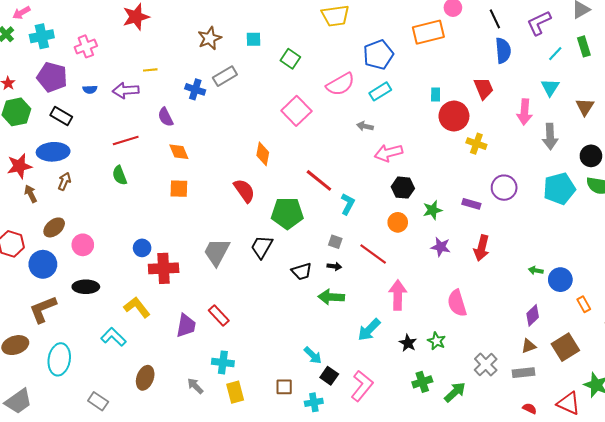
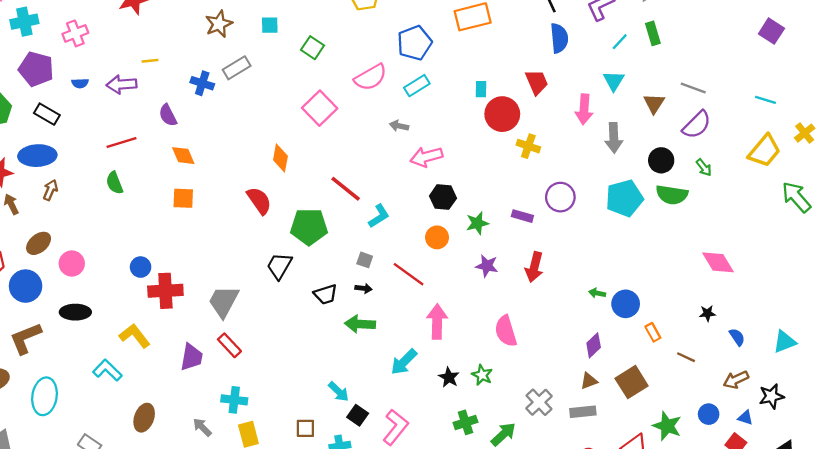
cyan L-shape: (348, 204) -> (379, 216), turned 30
gray trapezoid: (217, 252) -> (224, 301), moved

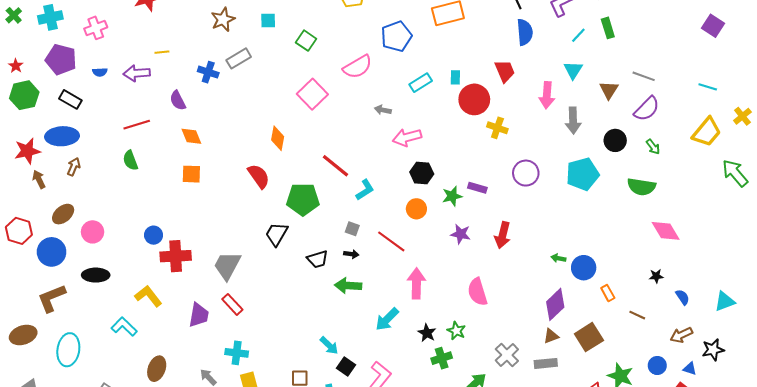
cyan rectangle: (417, 86) -> (421, 83), moved
green semicircle: (672, 195) -> (641, 187), moved
purple rectangle: (522, 216) -> (477, 188), moved
purple diamond: (594, 345) -> (555, 304), size x1.4
green cross: (465, 422) -> (442, 358), moved

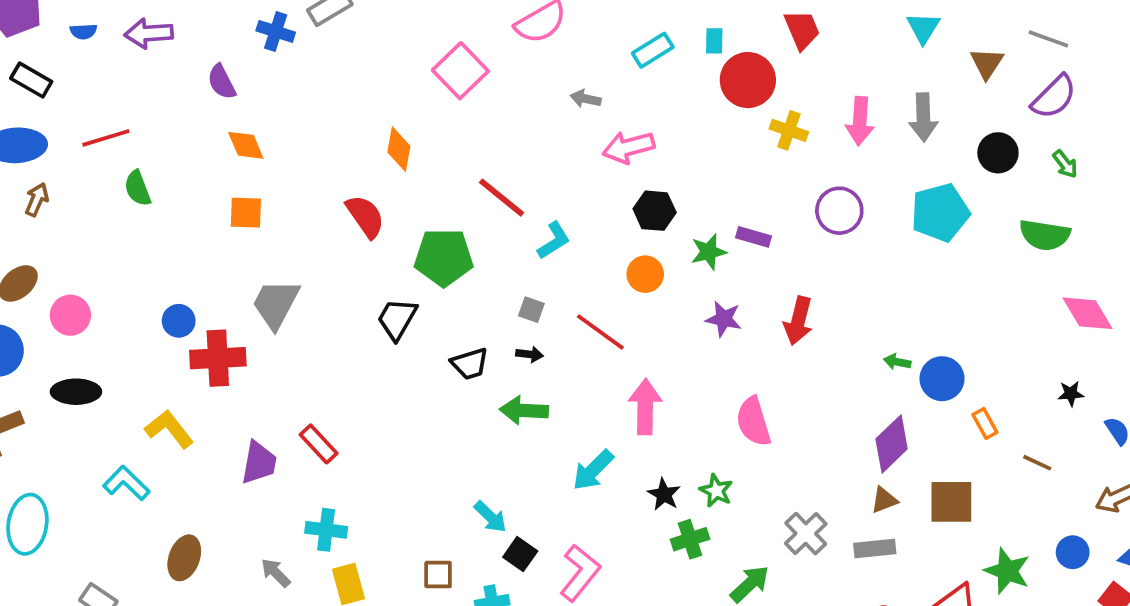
pink arrow: (547, 95) -> (860, 121), moved
red line: (137, 125) -> (106, 138), moved
gray trapezoid: (227, 266) -> (276, 304), moved
brown square: (589, 337) -> (951, 502), turned 32

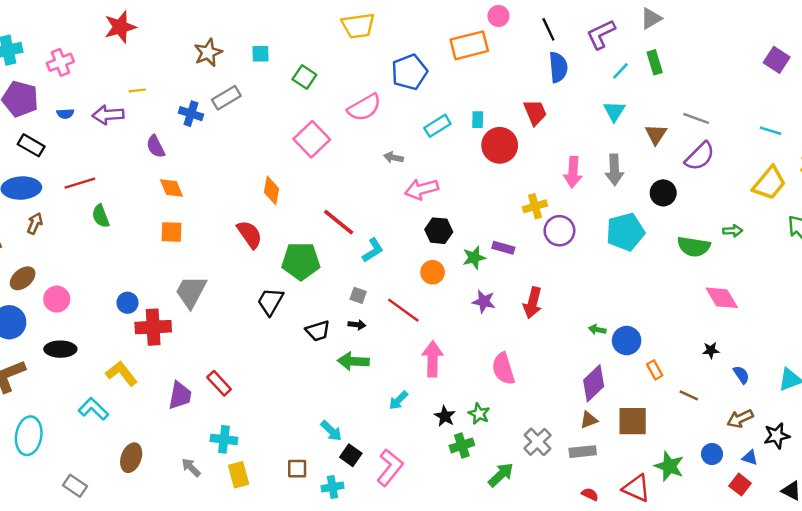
yellow cross: (789, 130) -> (535, 206), moved, turned -35
green arrow: (1065, 164) -> (733, 231), moved, turned -54
cyan arrow: (593, 470) -> (398, 400), size x0.7

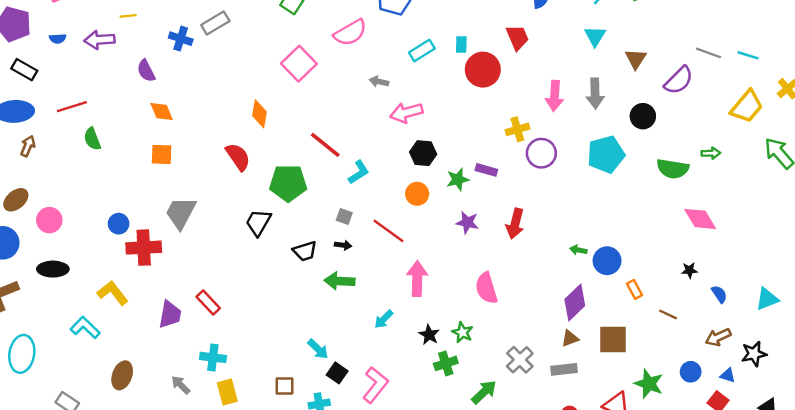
gray line: (696, 118) -> (709, 53), moved

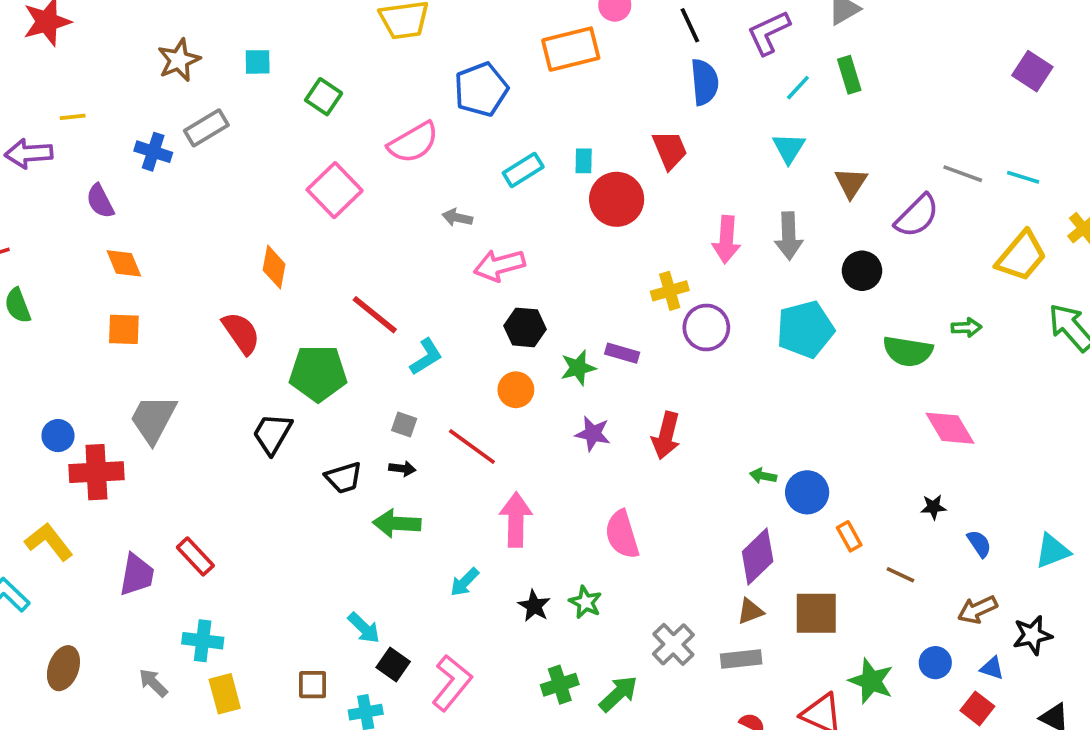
green cross: (446, 363) -> (560, 685), moved

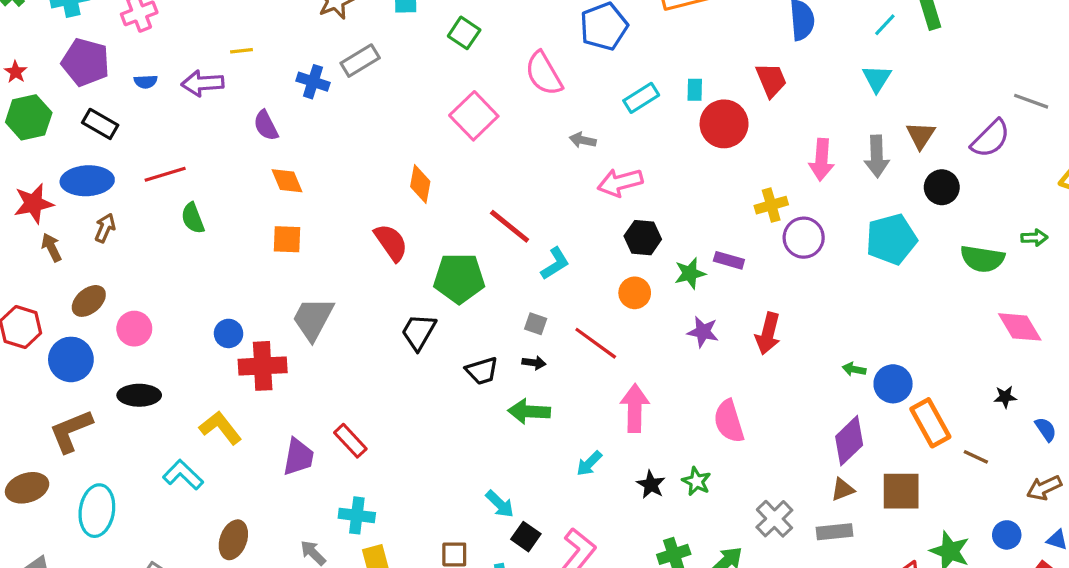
pink semicircle: (413, 143) -> (544, 74), turned 90
brown triangle: (851, 183) -> (921, 135), moved
orange rectangle: (849, 536) -> (930, 423), size x1.8

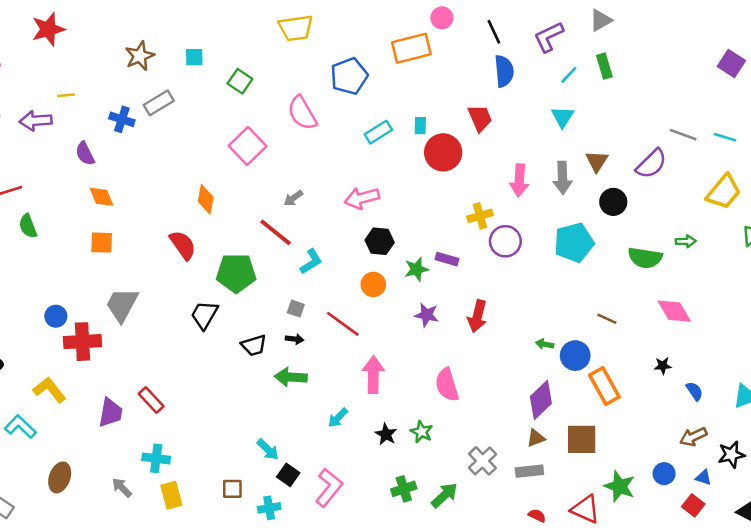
gray arrow: (583, 140) -> (293, 198), moved, turned -48
brown line: (976, 457) -> (607, 319), moved

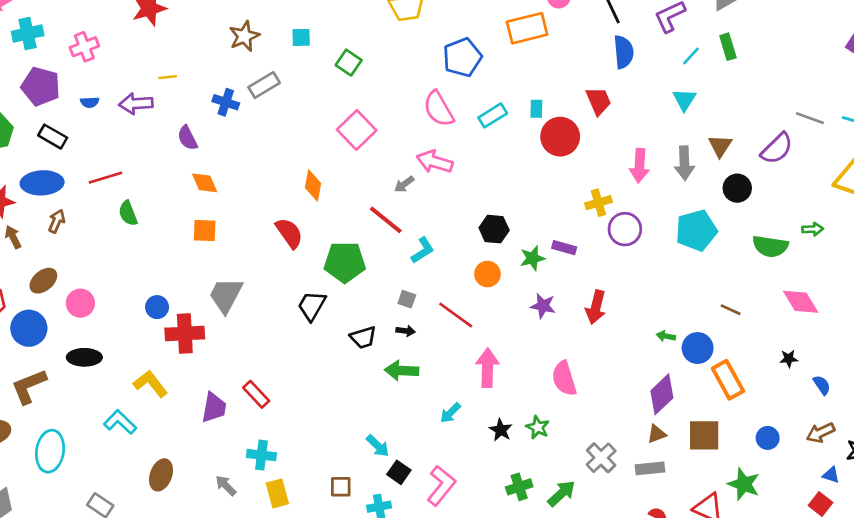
pink semicircle: (302, 113) -> (439, 109), moved
pink arrow: (362, 198) -> (435, 162), moved, turned 32
blue circle: (664, 474) -> (768, 438), moved

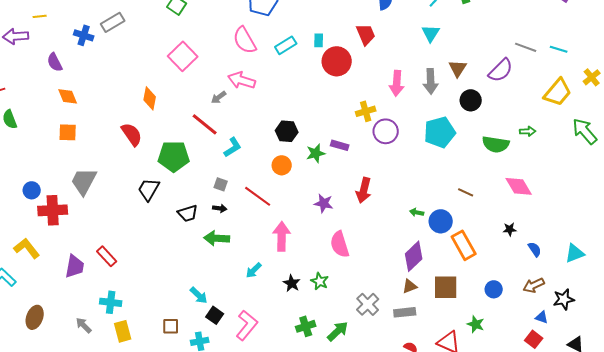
purple star: (543, 306) -> (324, 203), moved
green star: (744, 484) -> (476, 324), size x0.7

